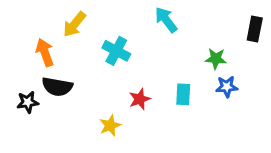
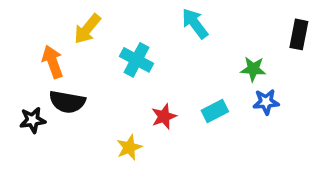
cyan rectangle: (183, 94) -> (215, 111), turned 60

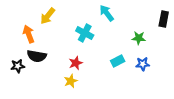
cyan cross: (137, 60) -> (85, 33), moved
blue star: (266, 102) -> (143, 64), moved
red star: (164, 116) -> (76, 63), moved

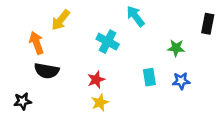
cyan rectangle: (118, 61) -> (149, 77), turned -72
black star: (18, 66) -> (23, 101), moved
yellow star: (71, 81) -> (100, 102), moved

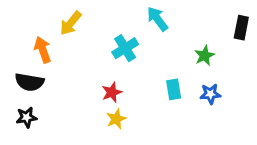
cyan cross: (108, 42) -> (125, 48), turned 30
green star: (176, 48) -> (205, 56), turned -30
black semicircle: (47, 71) -> (29, 82), moved

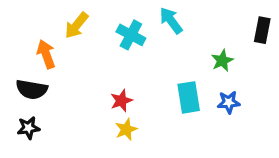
cyan cross: (125, 48) -> (131, 35), moved, turned -30
cyan rectangle: (174, 89) -> (189, 97), size x1.4

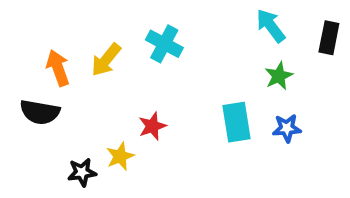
cyan arrow: (171, 21) -> (271, 26), moved
yellow arrow: (77, 25) -> (106, 60), moved
black star: (28, 128) -> (82, 172), moved
yellow star: (126, 129) -> (120, 156), moved

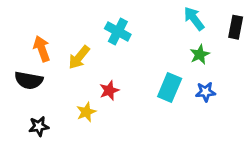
yellow arrow: (106, 60) -> (79, 57), moved
cyan rectangle: (237, 122) -> (170, 88), turned 32
black star: (82, 172) -> (39, 126), moved

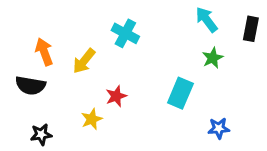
blue star: (205, 92) -> (219, 128), moved

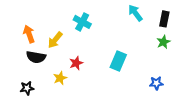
green star: (213, 58) -> (163, 42), moved
black semicircle: (30, 85) -> (36, 57), moved
blue star: (219, 128) -> (156, 83), moved

